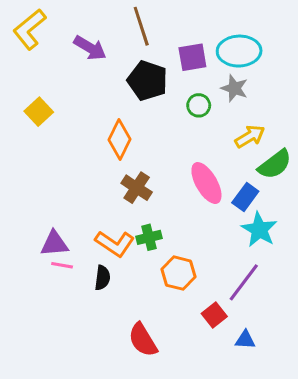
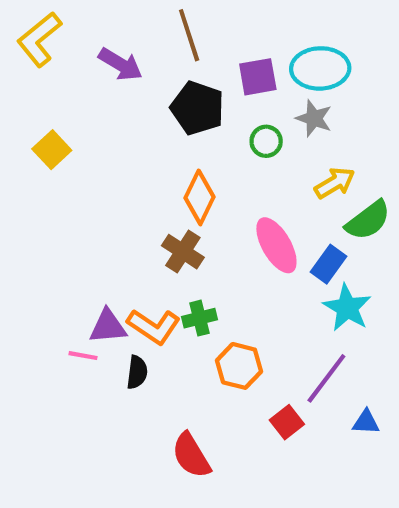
orange diamond: (120, 140) -> (200, 197), moved
purple triangle: (54, 244) -> (108, 326), moved
blue triangle: (245, 340) -> (366, 422), moved

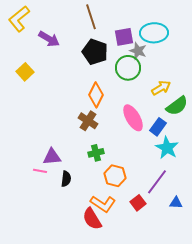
purple arrow: (120, 64) -> (49, 39), moved
gray star: (314, 118) -> (138, 51), moved
green circle: (266, 141) -> (128, 68), size x1.6
orange L-shape: (154, 326) -> (103, 204), moved

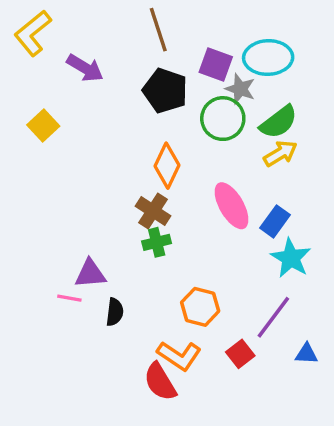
purple square: (124, 37) -> (216, 65), turned 30
green semicircle: (177, 106) -> (279, 122), moved
green cross: (96, 153) -> (157, 242), moved

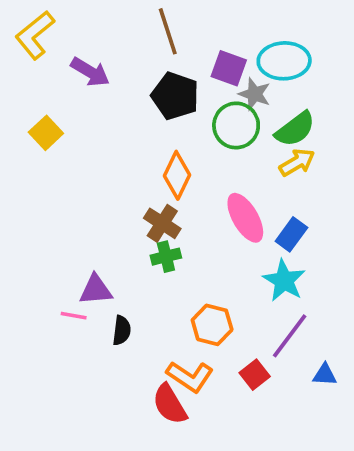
cyan star: (291, 258) -> (284, 281), moved

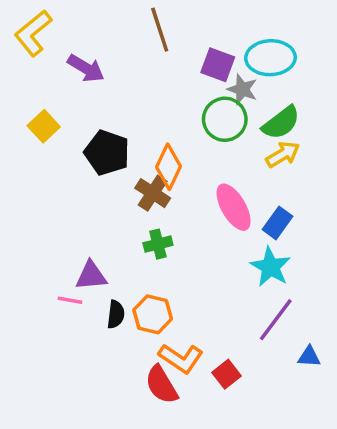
black pentagon: (175, 96) -> (107, 153), moved
brown cross: (162, 223) -> (153, 193), moved
orange hexagon: (212, 325) -> (153, 314), moved
red square: (255, 375) -> (227, 374), moved

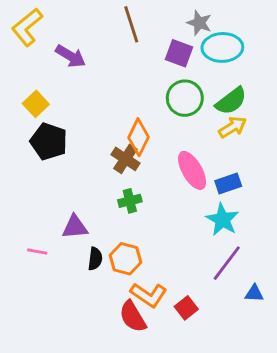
gray star: (242, 89) -> (199, 23), moved
black pentagon: (107, 153) -> (49, 142), moved
blue rectangle: (278, 223) -> (228, 183), turned 35
pink line: (70, 300) -> (37, 251), moved

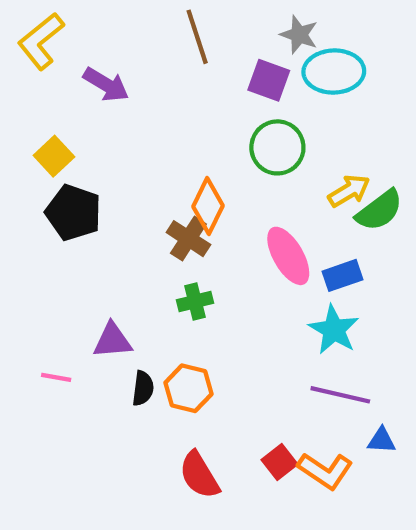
green semicircle: (231, 101) -> (379, 210), moved
purple line: (227, 263) -> (340, 395), turned 66
orange L-shape: (149, 295) -> (325, 471), moved

